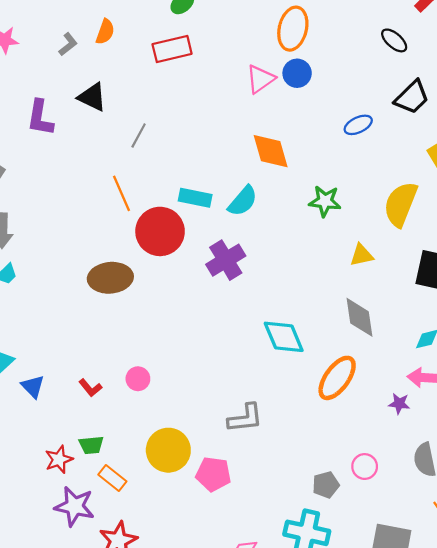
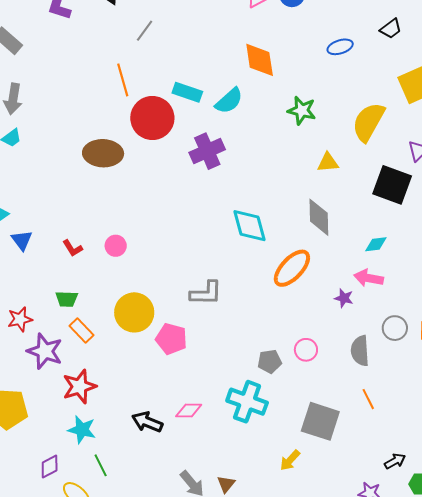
black trapezoid: (412, 97) -> (391, 29), size x0.7
red star: (59, 459) -> (20, 319), moved

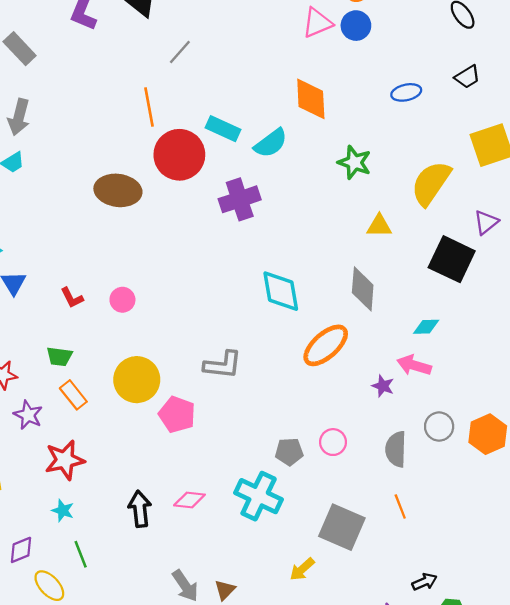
purple star: (45, 351) -> (28, 415), size x0.7
black arrow: (147, 422) -> (140, 509), turned 56
cyan star: (82, 430) -> (63, 511), size x0.7

